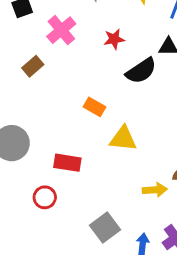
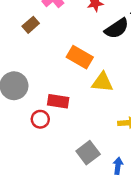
orange rectangle: (94, 107) -> (80, 57), size x1.5
red circle: (45, 197) -> (40, 119), moved

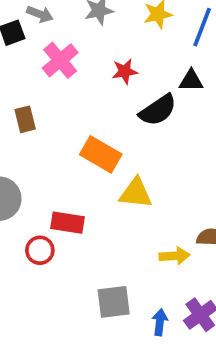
brown rectangle: (31, 25) -> (25, 119), moved, turned -63
gray square: (88, 153) -> (114, 302), turned 30

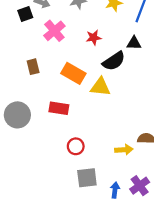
orange rectangle: (101, 154) -> (73, 73), moved
yellow triangle: (136, 193) -> (100, 87), moved
red rectangle: (68, 223) -> (59, 108), moved
red circle: (40, 250) -> (76, 146), moved

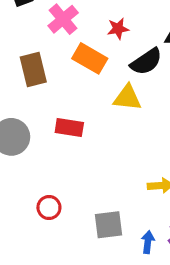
brown rectangle: (33, 67) -> (33, 69), size x1.5
orange rectangle: (73, 73) -> (90, 58), moved
red circle: (76, 146) -> (49, 207), moved

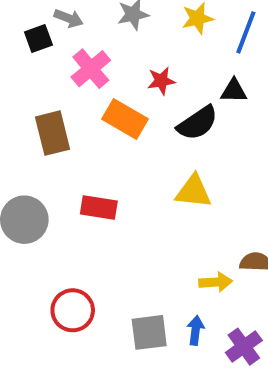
yellow triangle: (127, 98) -> (193, 191), moved
red circle: (49, 207) -> (73, 310), size x1.4
blue arrow: (148, 242) -> (195, 330), moved

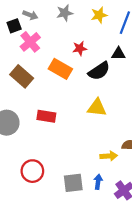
pink cross: (91, 69) -> (30, 42), moved
brown rectangle: (53, 133) -> (22, 76), turned -35

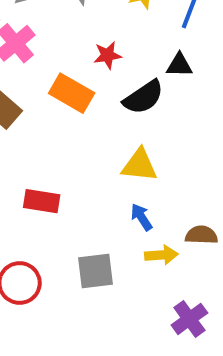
red rectangle: (46, 116) -> (42, 201), moved
blue arrow: (98, 182) -> (141, 217), moved, turned -40
gray square: (73, 183) -> (96, 271), moved

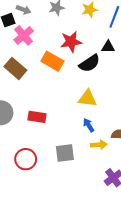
red star: (108, 55) -> (71, 42), size x1.5

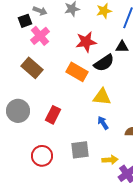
orange rectangle: (52, 61) -> (77, 72), moved
red rectangle: (37, 117) -> (53, 115), turned -72
yellow arrow: (99, 145) -> (110, 160), moved

